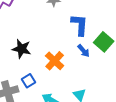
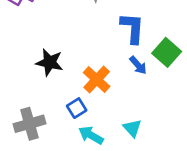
blue square: (29, 81) -> (77, 108), moved

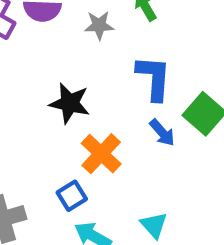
black star: (49, 62) -> (70, 103), moved

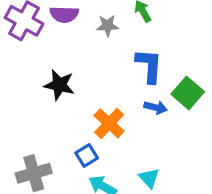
black star: (70, 103) -> (59, 85), moved
blue arrow: (162, 133) -> (156, 107), turned -35

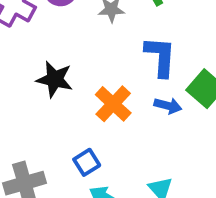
orange cross: (109, 123) -> (113, 104), moved

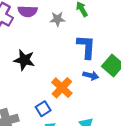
orange cross: (113, 104) -> (62, 88), moved

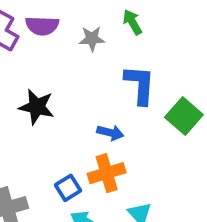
blue arrow: (91, 76) -> (110, 133), moved
orange cross: (62, 88) -> (107, 173), moved, turned 30

